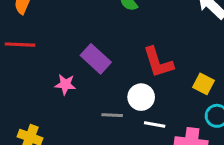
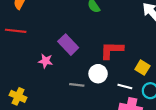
red L-shape: (158, 62) -> (112, 50), turned 105
white line: (155, 125) -> (125, 87), moved

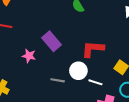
white line: (125, 87) -> (95, 82), moved

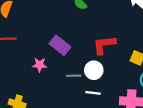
gray line: (58, 80) -> (74, 76), moved
white line: (95, 82) -> (93, 93), moved

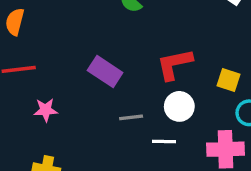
pink star: (40, 65) -> (46, 110), moved
white circle: (94, 70) -> (179, 106), moved

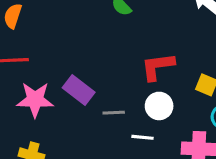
purple rectangle: (105, 71) -> (79, 90), moved
pink star: (46, 110) -> (35, 100), size x1.6

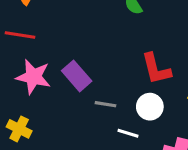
red L-shape: (158, 66) -> (156, 69), turned -108

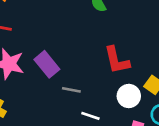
white circle: (150, 107) -> (129, 96), moved

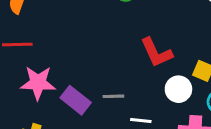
purple rectangle: (47, 64) -> (76, 100), moved

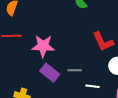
pink star: (38, 83) -> (43, 46), moved

